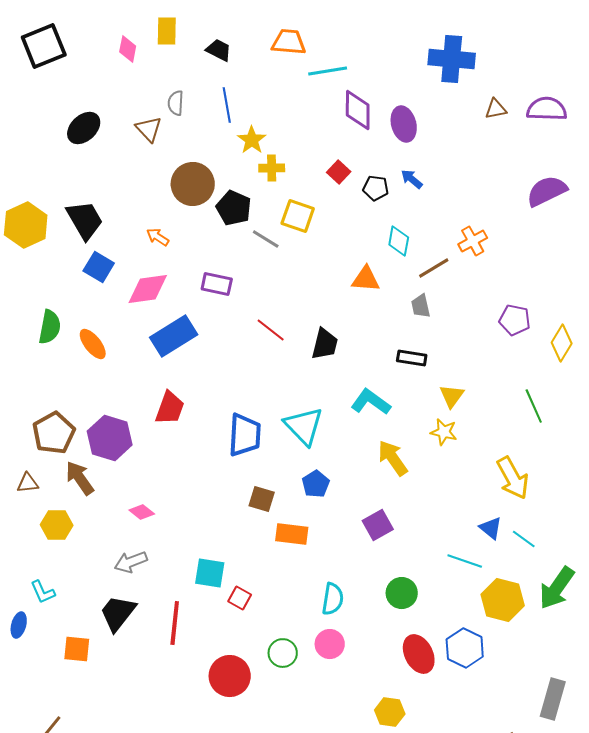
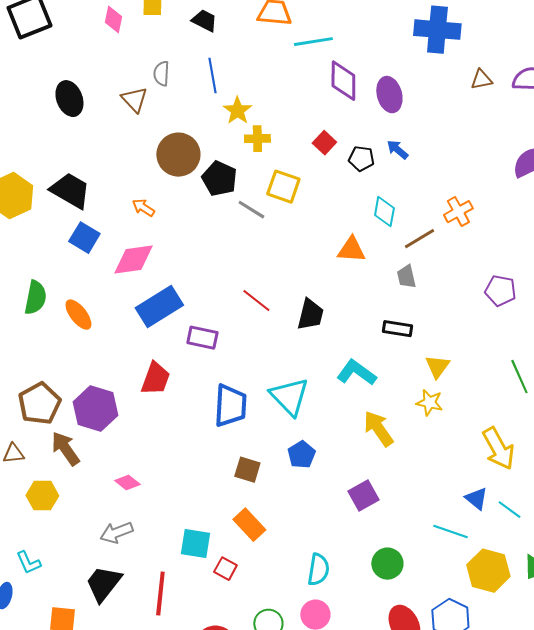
black ellipse: (84, 128) -> (69, 99), turned -68
black trapezoid: (85, 220) -> (70, 191), turned -30
purple rectangle: (217, 284) -> (202, 338), moved
orange rectangle: (292, 534) -> (249, 525), moved, turned 40

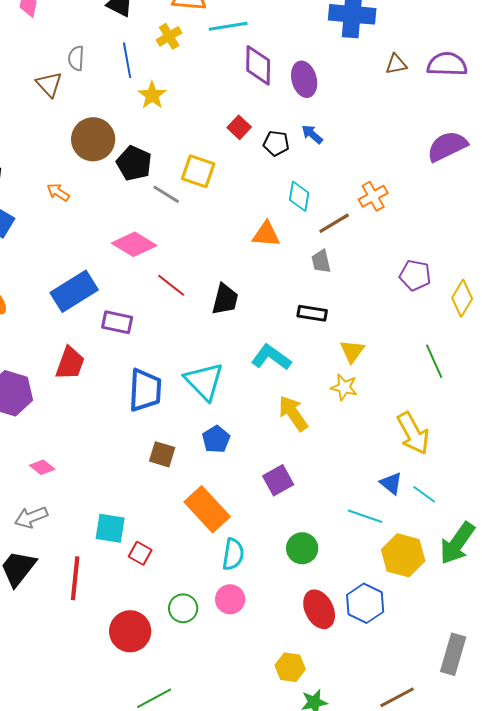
yellow cross: (257, 139) -> (169, 36), moved, turned -30
pink diamond: (133, 260) -> (134, 244), moved, turned 39
orange rectangle: (249, 525) -> (207, 509), moved, size x1.4

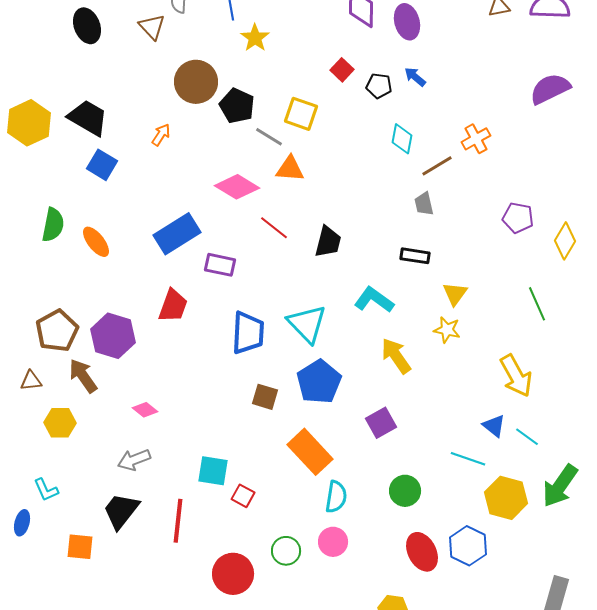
orange arrow: (58, 192) -> (161, 135), turned 90
orange triangle: (266, 234) -> (290, 169), moved
blue pentagon: (216, 439) -> (319, 382), size x1.6

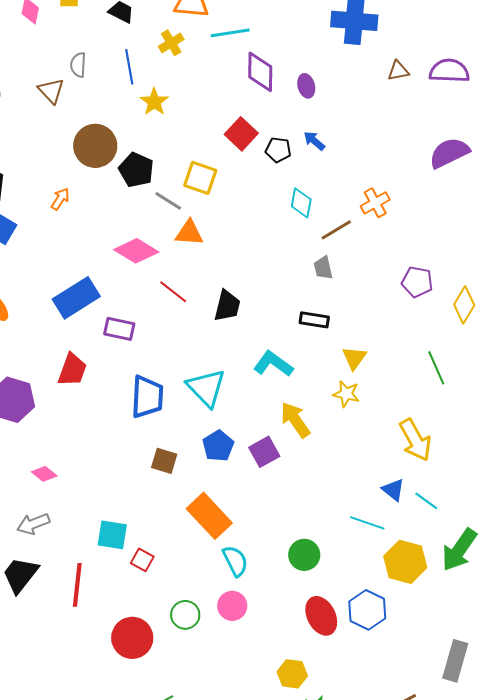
purple ellipse: (407, 22) -> (306, 86), size x0.7
red square: (342, 70) -> (241, 134), size x1.4
blue pentagon: (319, 382) -> (218, 446), size x0.7
purple square: (381, 423) -> (264, 452), moved
cyan semicircle: (336, 497) -> (235, 561), turned -36

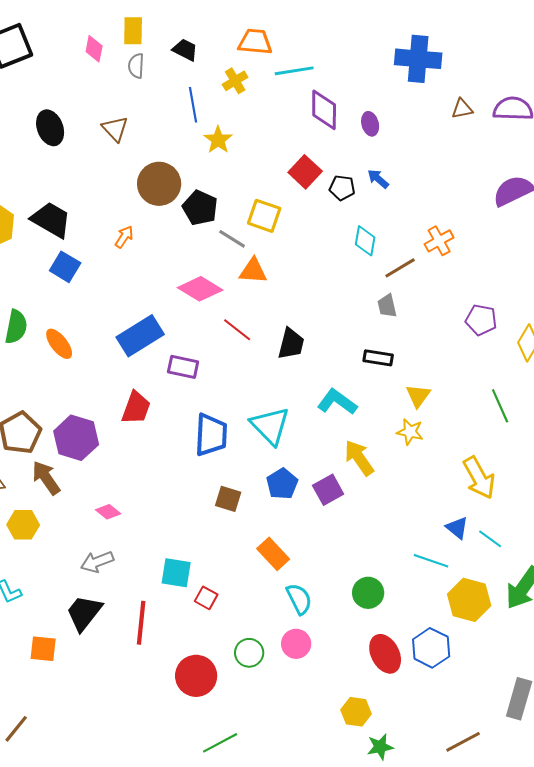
gray semicircle: (78, 65) -> (136, 66), moved
orange rectangle: (209, 516) -> (273, 554), size x0.7

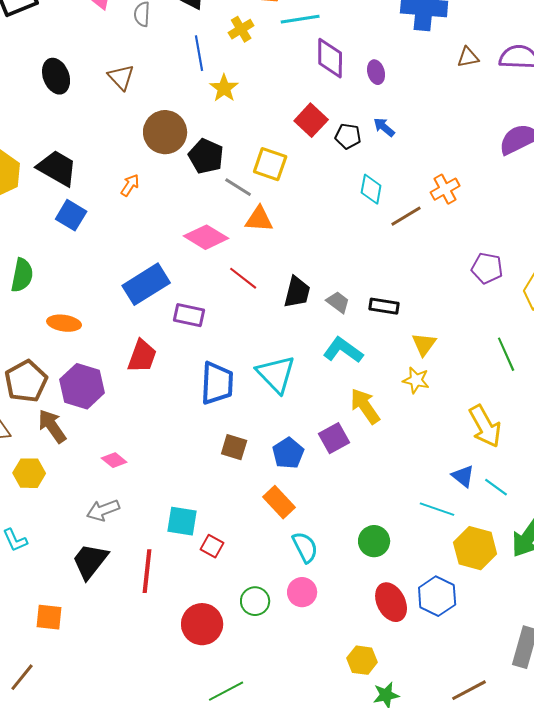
gray trapezoid: (387, 306) -> (338, 302), moved, turned 140
orange ellipse: (59, 344) -> (64, 323), moved, turned -44
blue pentagon: (282, 484) -> (288, 453), moved
orange square: (43, 649) -> (49, 617), moved

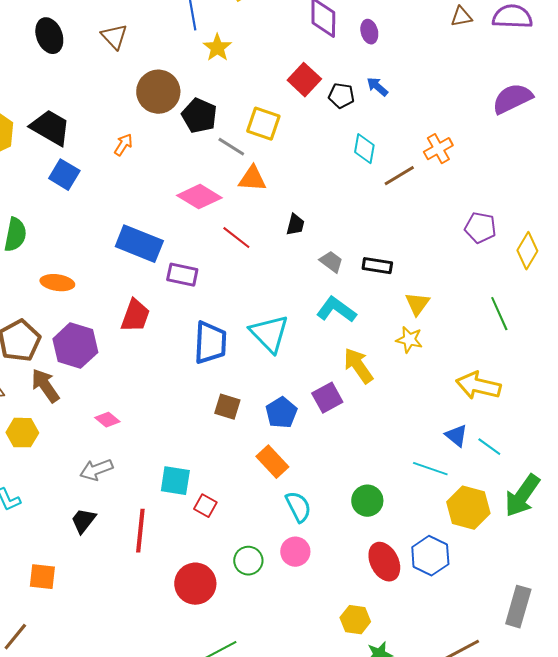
blue rectangle: (146, 284) -> (139, 244), turned 54
black trapezoid: (297, 292) -> (295, 225), moved, size x0.7
yellow arrow: (485, 426) -> (478, 386), turned 132
black trapezoid: (90, 561) -> (83, 521), size x0.7

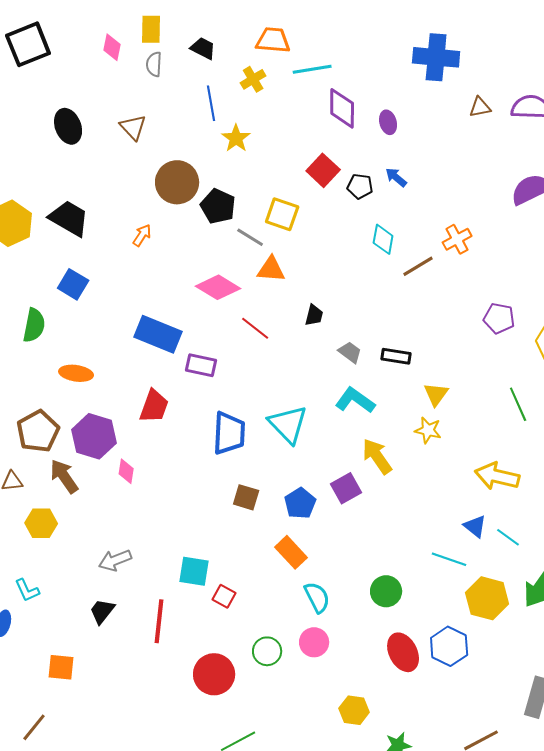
blue square: (64, 175) -> (73, 284), moved
pink diamond: (107, 420) -> (126, 471), moved, turned 60
yellow hexagon: (355, 620) -> (354, 710), moved

